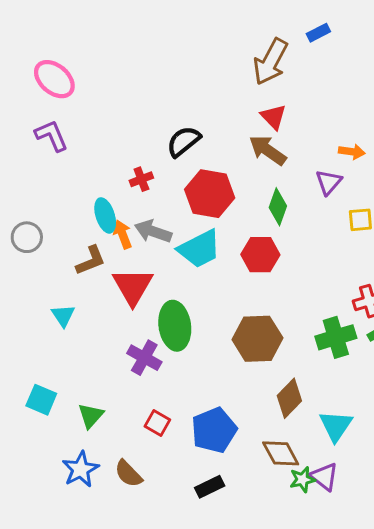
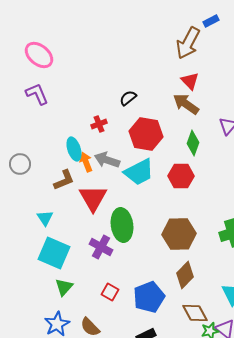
blue rectangle: (318, 33) -> (211, 21), moved
black semicircle: (183, 141) -> (128, 98), size x0.7
brown diamond: (289, 398) -> (185, 275), moved
cyan square: (41, 400) -> (54, 253), moved, size x1.5

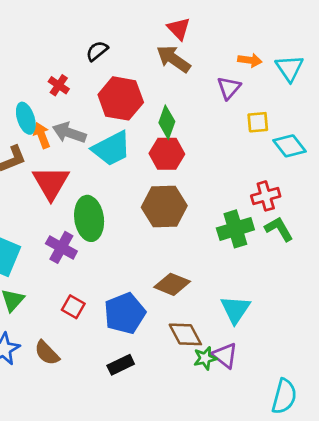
red cross: (99, 124) -> (59, 85), turned -35
green diamond: (193, 143) -> (167, 122), moved
brown hexagon: (179, 234) -> (164, 207), moved
brown diamond: (185, 275) -> (172, 284), turned 68

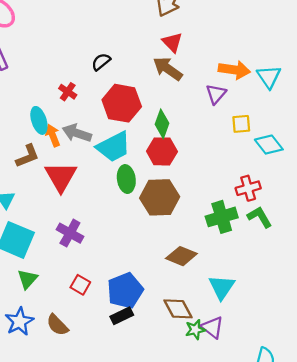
orange arrow: (250, 60) -> (234, 70), size x1.5
green ellipse: (89, 218) -> (126, 179), moved, size x0.7
brown diamond: (172, 284) -> (181, 256), moved
black rectangle: (121, 365) -> (122, 316), moved

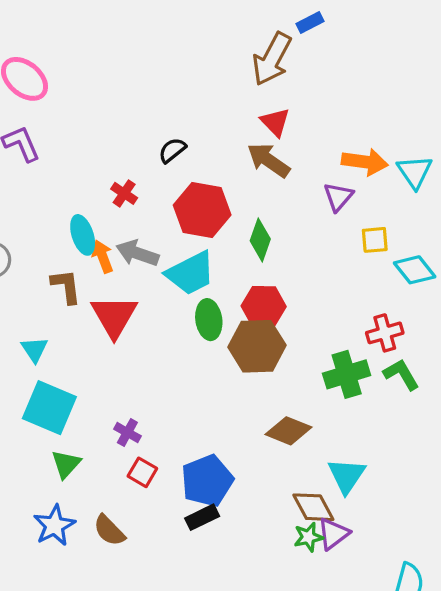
red hexagon: (162, 151) -> (264, 306), moved
brown L-shape: (27, 156) -> (66, 286), turned -75
purple cross: (70, 233) -> (127, 432), moved, size x0.7
brown diamond: (178, 309) -> (313, 507), moved
purple triangle: (212, 327) -> (333, 534), turned 45

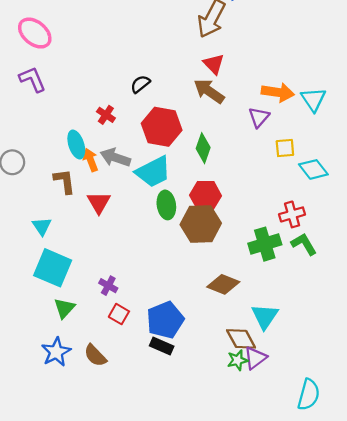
red triangle: (114, 316) -> (99, 203), size x0.7
black rectangle: (202, 517) -> (162, 346), turned 50

